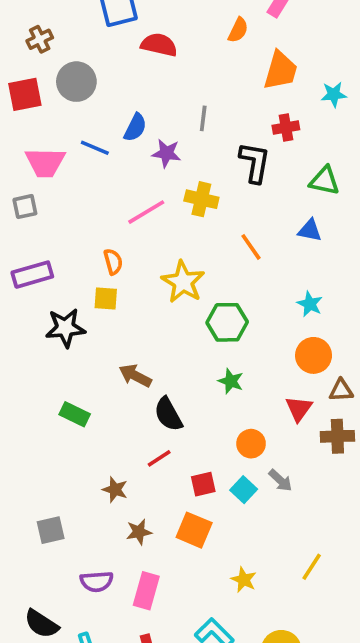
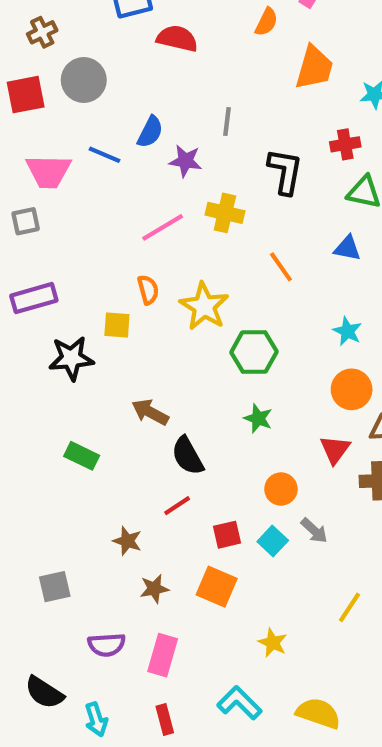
red cross: (286, 127) -> (345, 144), moved
orange semicircle: (113, 262) -> (148, 290), moved
yellow line: (312, 567) -> (349, 607), moved

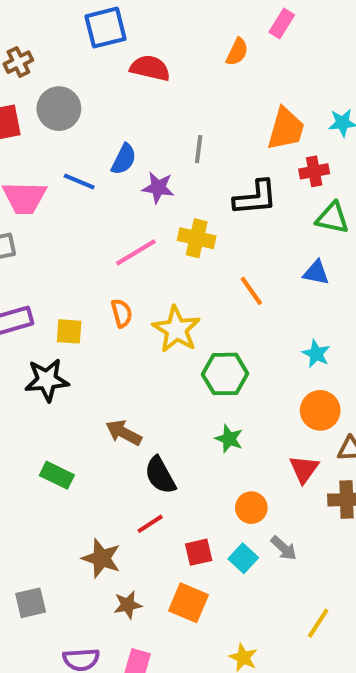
orange trapezoid: (314, 68) -> (286, 129), moved
black L-shape: (285, 171) -> (255, 198), turned 75
yellow square: (117, 325) -> (69, 331), moved
brown star: (127, 541) -> (101, 558), size x1.4

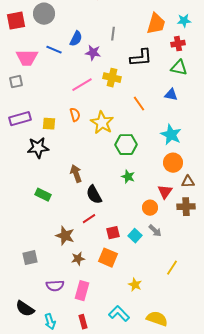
red cross: (314, 171) -> (178, 44), moved
cyan star: (316, 354) -> (171, 135), size x1.5
brown arrow: (124, 433) -> (76, 174), turned 42
orange circle: (251, 508) -> (150, 208), moved

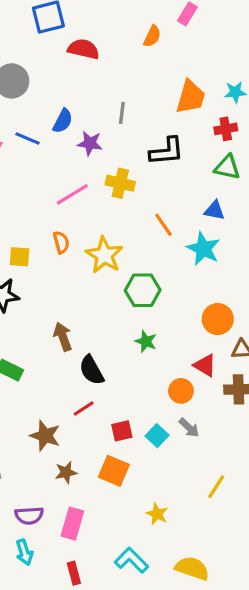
cyan star: (171, 135) -> (203, 249), moved
red triangle: (165, 192) -> (205, 365), turned -35
cyan arrow: (50, 322) -> (24, 552), moved

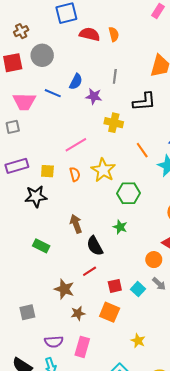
orange semicircle: (152, 36) -> (114, 34), moved, turned -40
pink line: (72, 194) -> (76, 145), moved
orange semicircle: (61, 242) -> (75, 174), moved
green star: (146, 341) -> (120, 227), moved

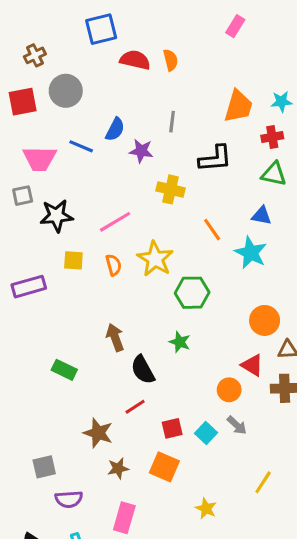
purple rectangle: (17, 166) -> (29, 287), moved
black star: (36, 196) -> (56, 216), moved
purple semicircle: (54, 342) -> (69, 499), moved

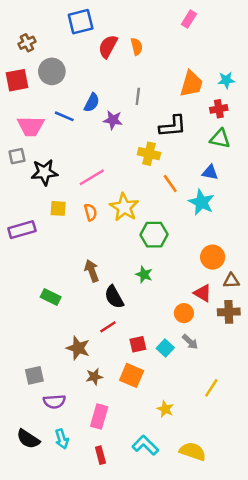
red semicircle: (135, 60) -> (108, 46), turned -75
yellow cross: (171, 189) -> (149, 154), moved

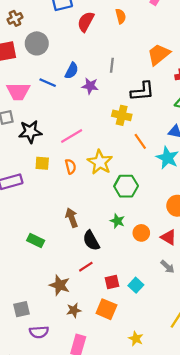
orange semicircle: (137, 46) -> (121, 16), moved
orange trapezoid: (191, 84) -> (159, 54), turned -145
orange circle: (184, 313) -> (141, 233), moved
gray arrow: (190, 342) -> (167, 267), moved

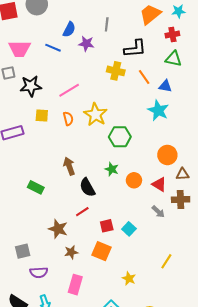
blue line: (48, 83) -> (53, 48), moved
orange line: (140, 141) -> (144, 77), moved

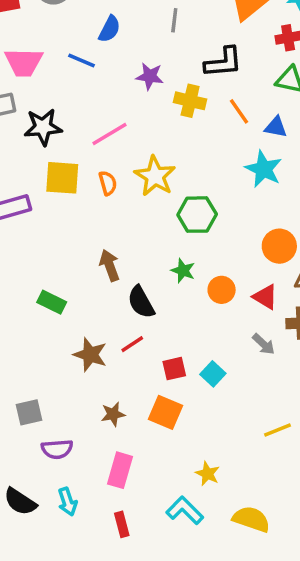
purple star: (86, 44) -> (150, 76), moved
yellow square: (42, 115) -> (62, 178), size x1.5
brown star: (58, 229) -> (90, 355), moved
yellow line: (166, 261) -> (278, 430), turned 35
yellow star: (129, 278) -> (208, 474), moved

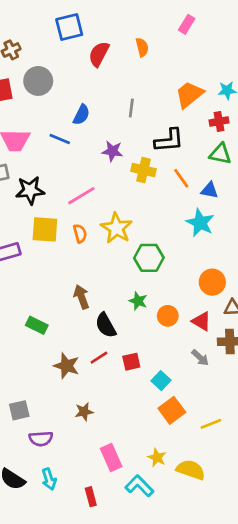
red square: (174, 369) -> (131, 362), moved
orange square: (166, 412) -> (172, 410), moved, turned 30
pink rectangle: (120, 470) -> (111, 458), moved, turned -40
yellow semicircle: (251, 519) -> (191, 470), moved

